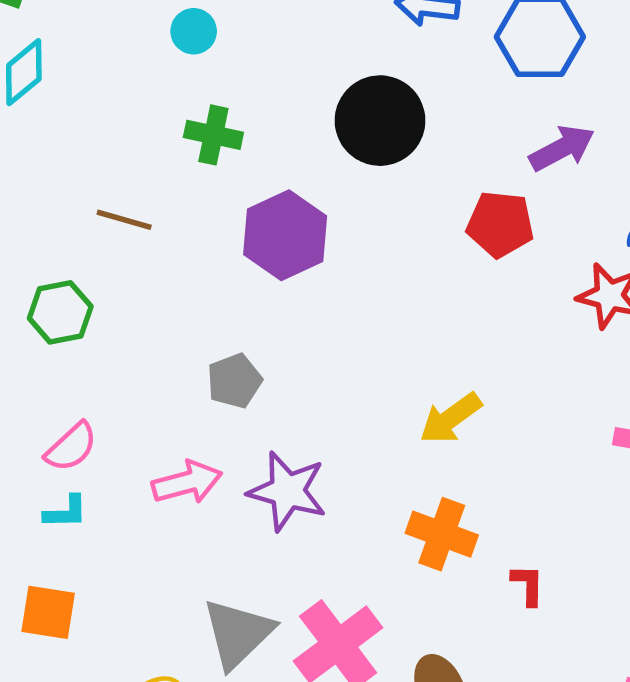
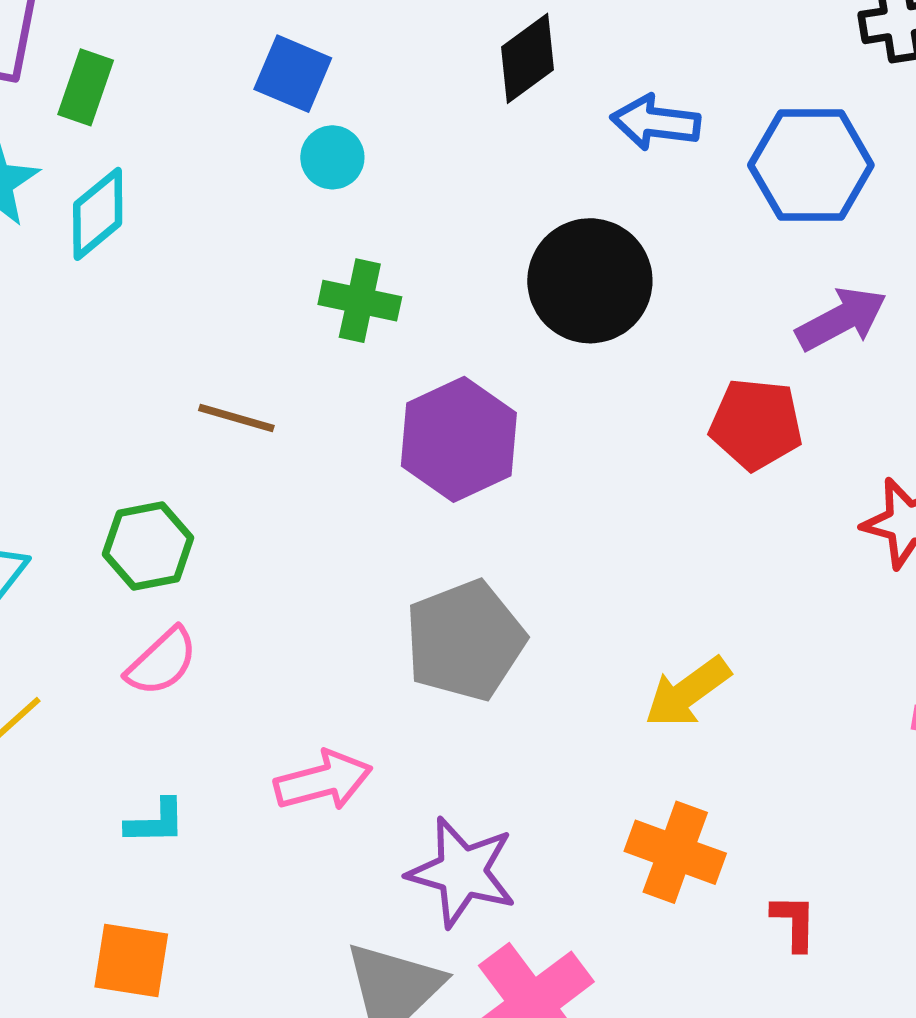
gray pentagon: (234, 381) -> (465, 640), moved, size x1.6
pink semicircle: (71, 447) -> (162, 662), moved
purple star: (287, 491) -> (462, 872), moved

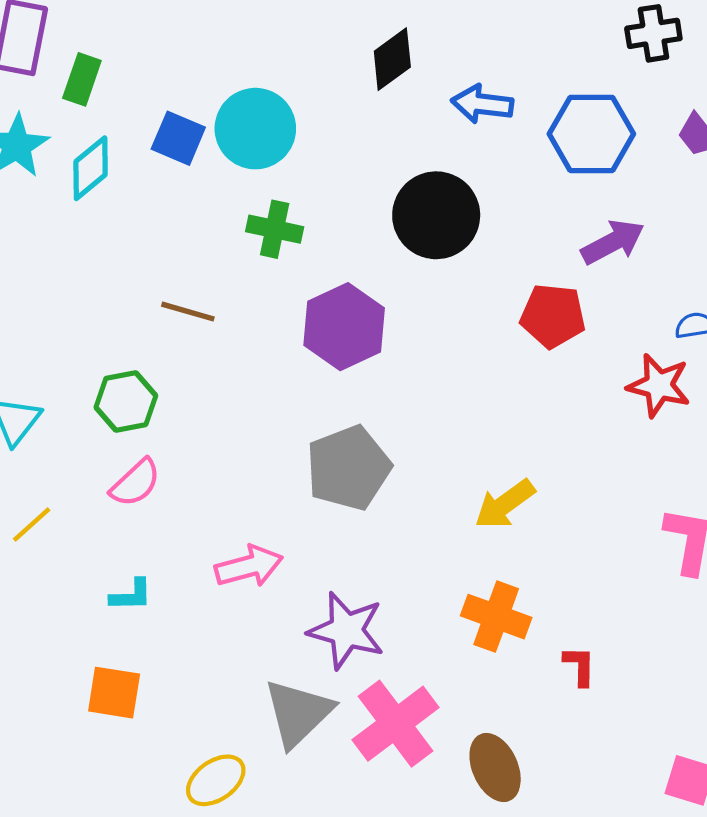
blue square: (293, 74) -> (178, 138), moved
cyan circle: (332, 157) -> (255, 129), size x1.8

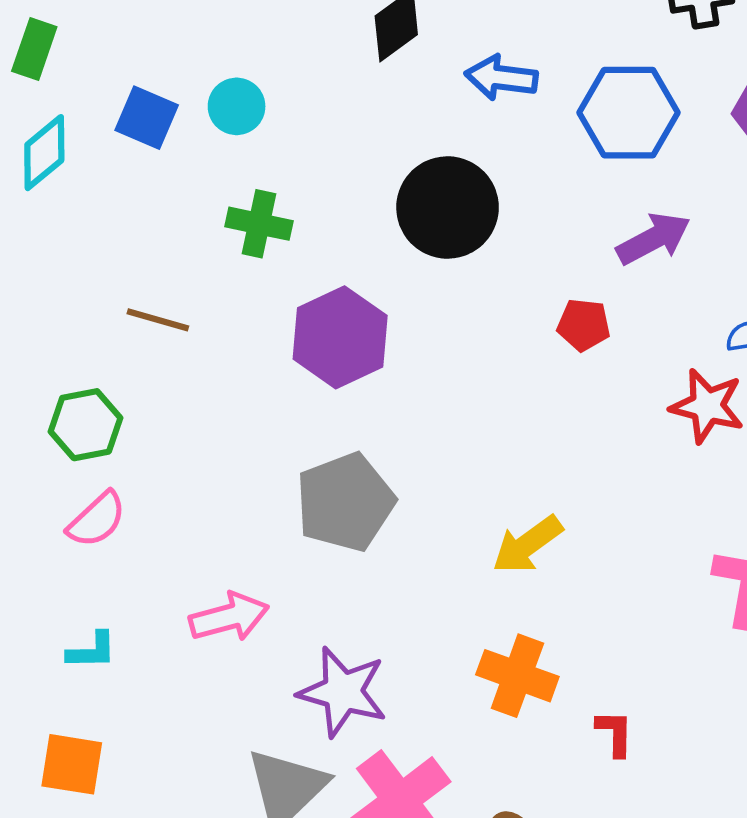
cyan circle: (255, 129) -> (237, 106), size x0.6
red pentagon: (553, 316) -> (584, 325), size x0.7

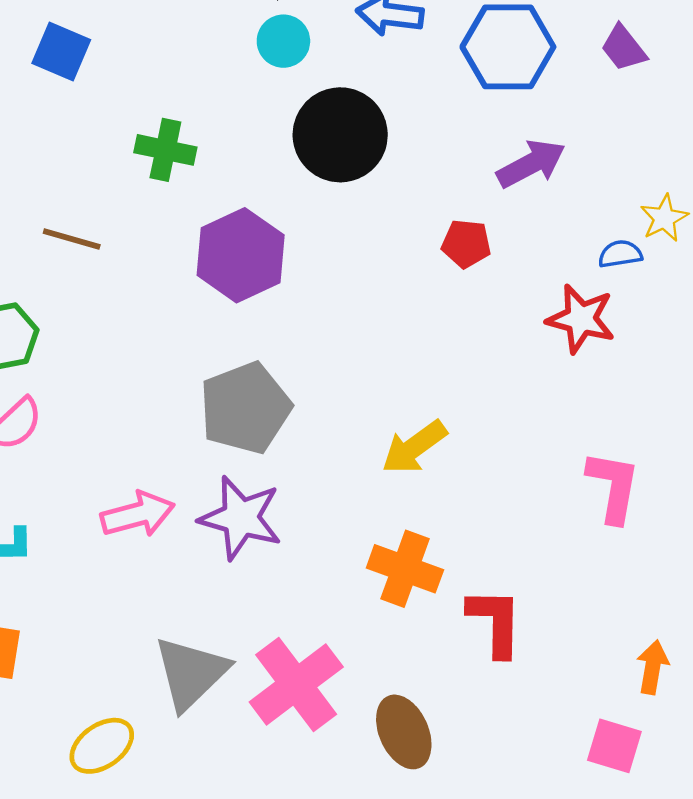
cyan circle: (237, 106) -> (283, 41), moved
purple star: (343, 692) -> (241, 518), moved
red L-shape: (615, 733) -> (495, 622), size x1.6

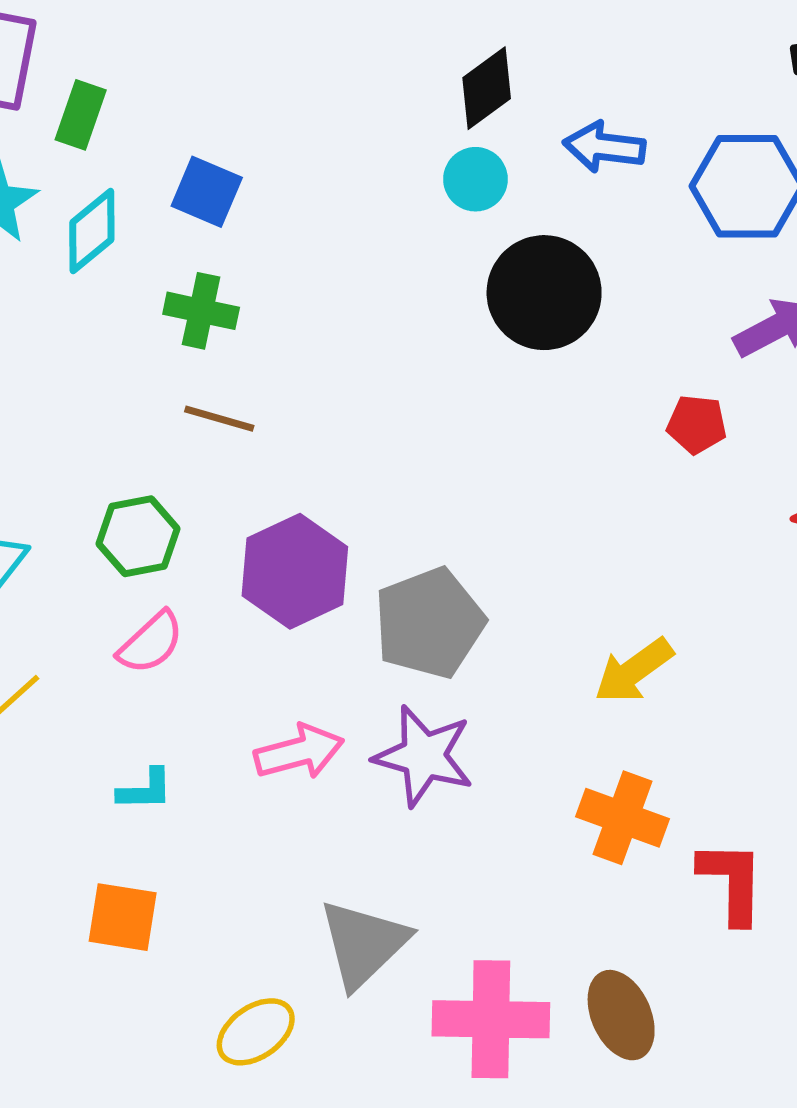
green cross: (165, 150) -> (201, 311), moved
purple hexagon: (241, 255) -> (295, 571), moved
pink cross: (296, 685) -> (491, 1019), moved, turned 38

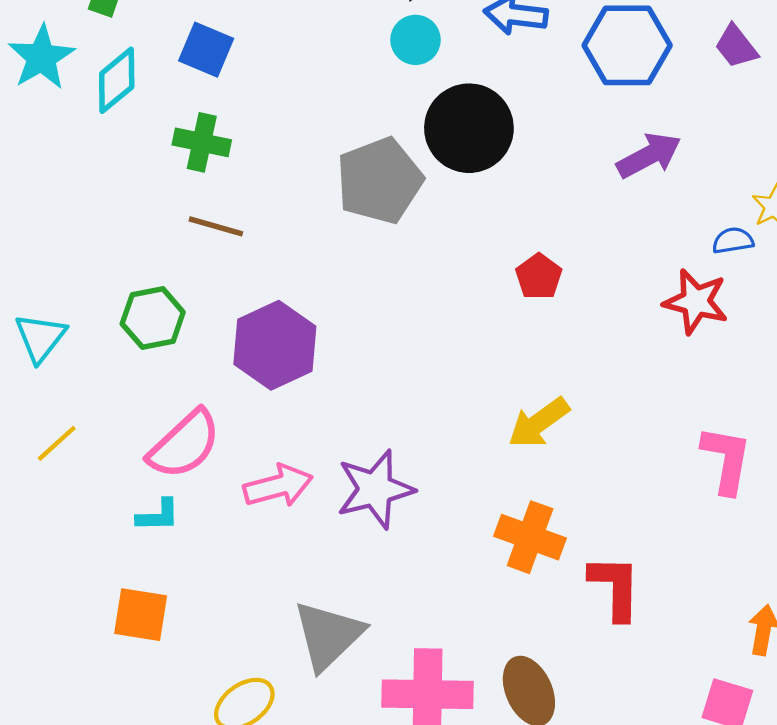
red pentagon: (697, 424) -> (539, 277), moved, turned 30
gray pentagon: (429, 623) -> (380, 181), moved
pink semicircle: (151, 643) -> (184, 444), moved, size x1.4
purple star: (424, 756) -> (375, 489), turned -30

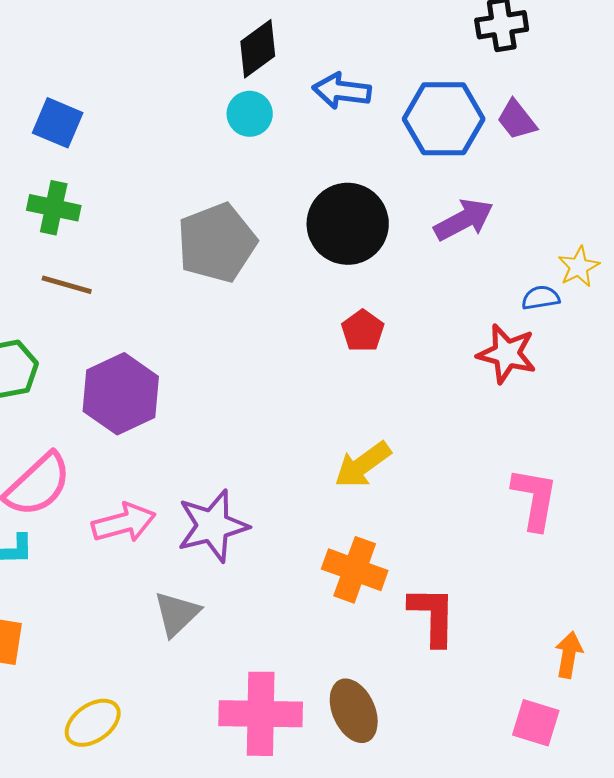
purple trapezoid: (736, 46) -> (517, 120), moved
black circle: (469, 128) -> (348, 224), moved
gray triangle: (328, 635) -> (177, 614), moved, size x0.7

